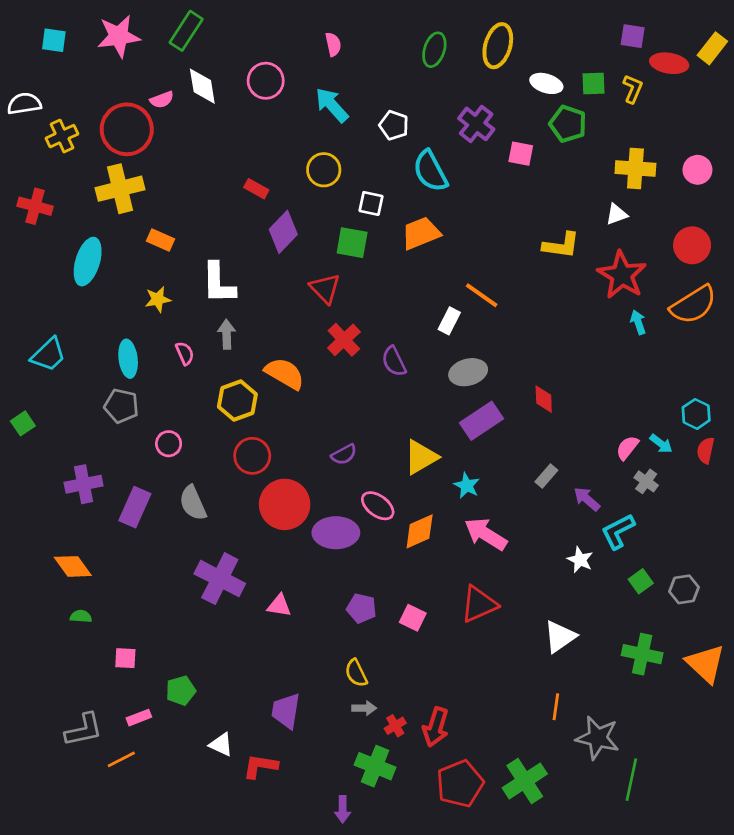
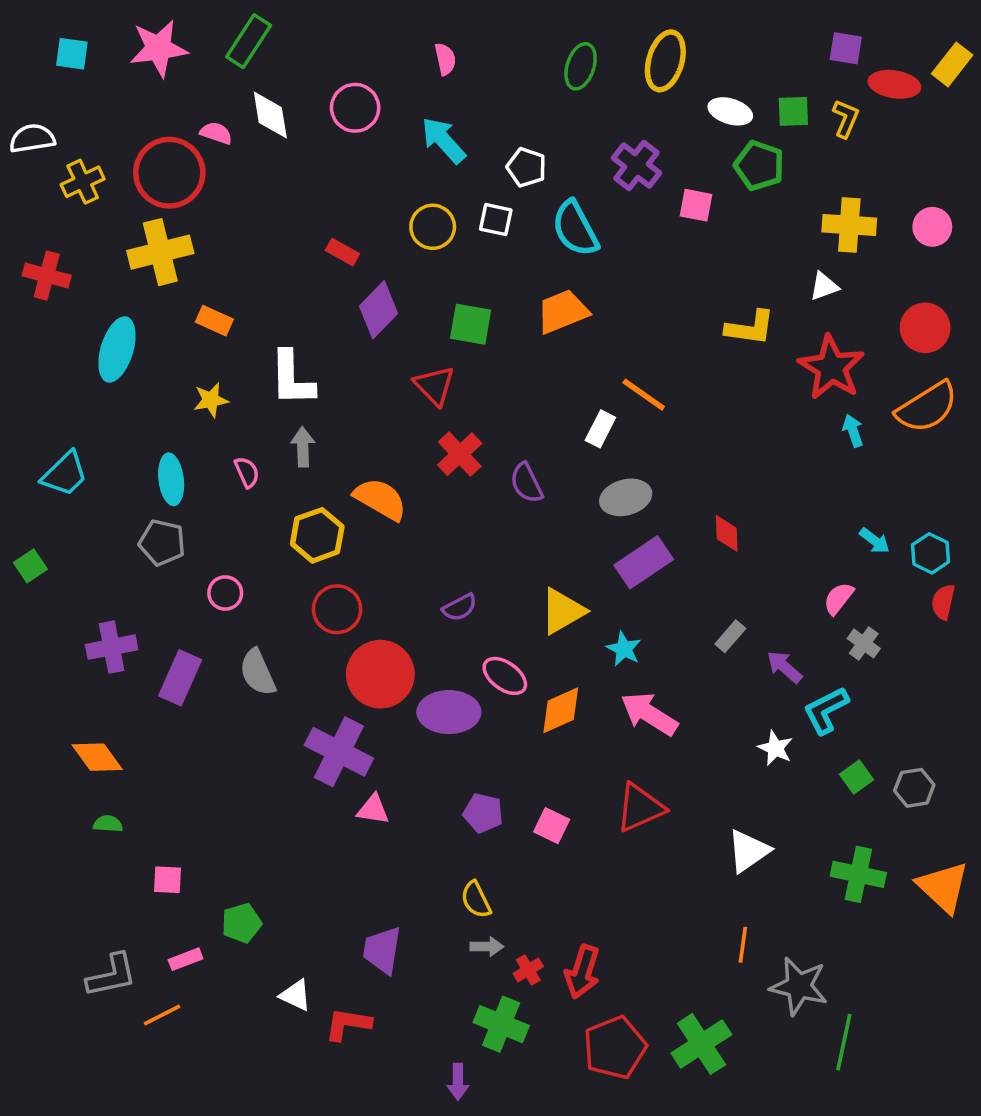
pink semicircle: (162, 100) -> (216, 133), turned -140
white square: (371, 204) -> (496, 220), moved
cyan arrow: (661, 444) -> (875, 541), moved
purple cross: (220, 579) -> (339, 752), moved

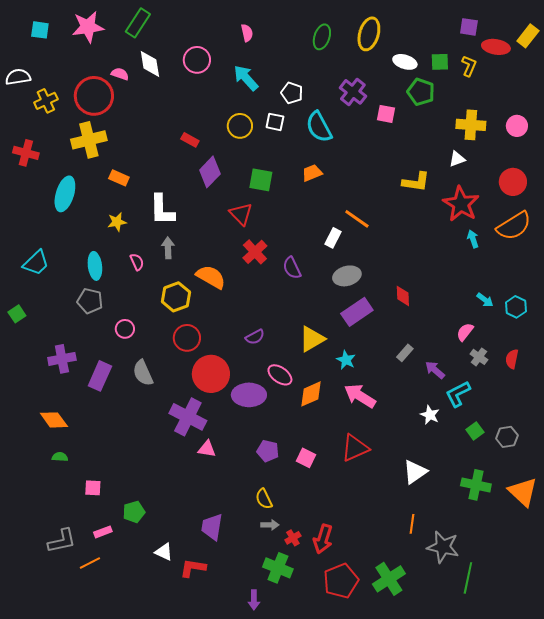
orange trapezoid: (563, 312) -> (312, 173), size x0.7
red semicircle: (943, 602) -> (512, 359), moved

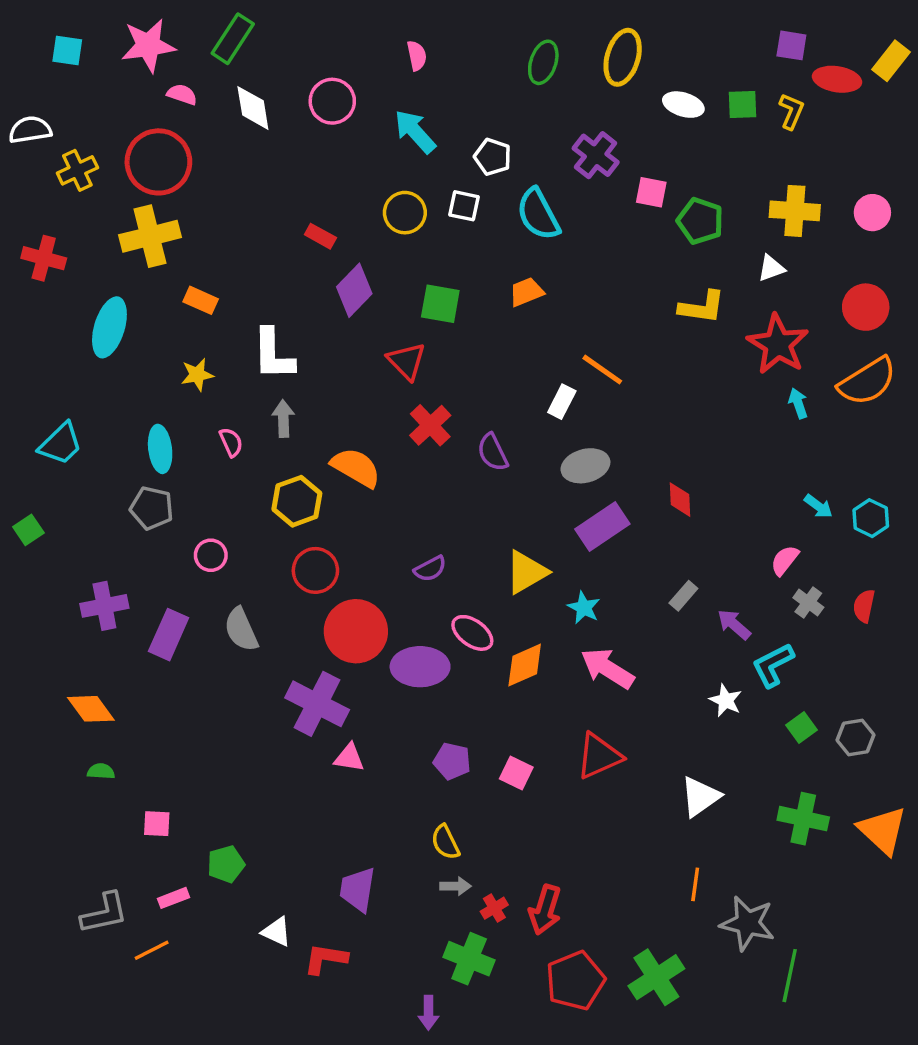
pink semicircle: (120, 74) -> (182, 94), moved
green pentagon: (421, 92) -> (700, 221), moved

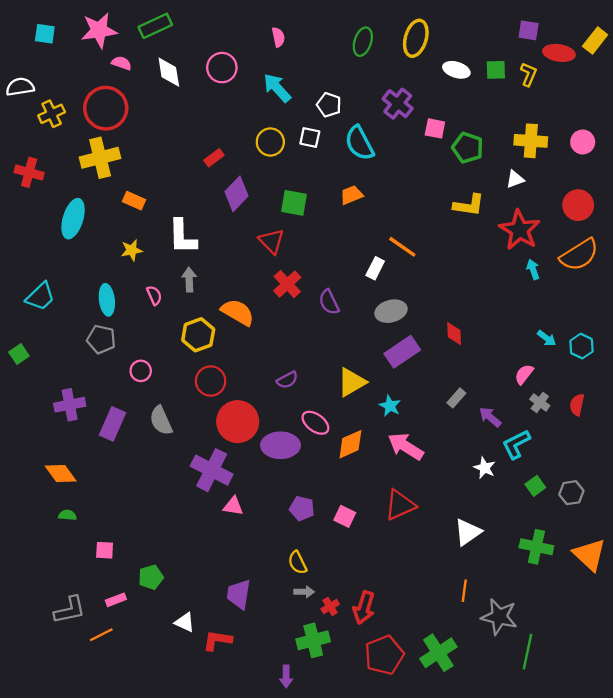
green rectangle: (233, 39) -> (155, 26), turned 32
red rectangle: (320, 236) -> (214, 158), turned -66
green cross: (469, 959) -> (313, 640), turned -36

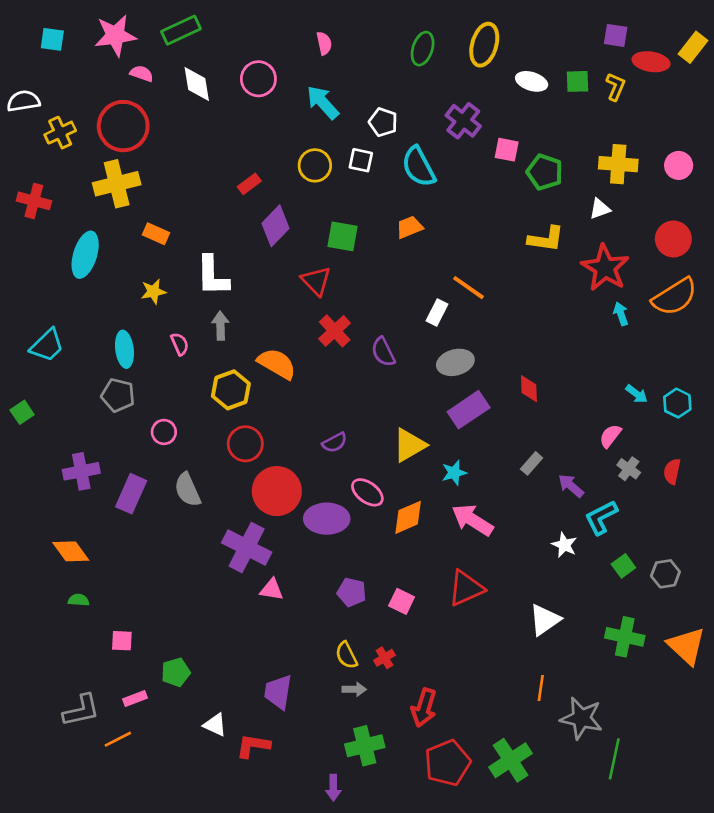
cyan star: (390, 406) -> (454, 473), turned 30
red cross: (330, 607) -> (384, 658), moved

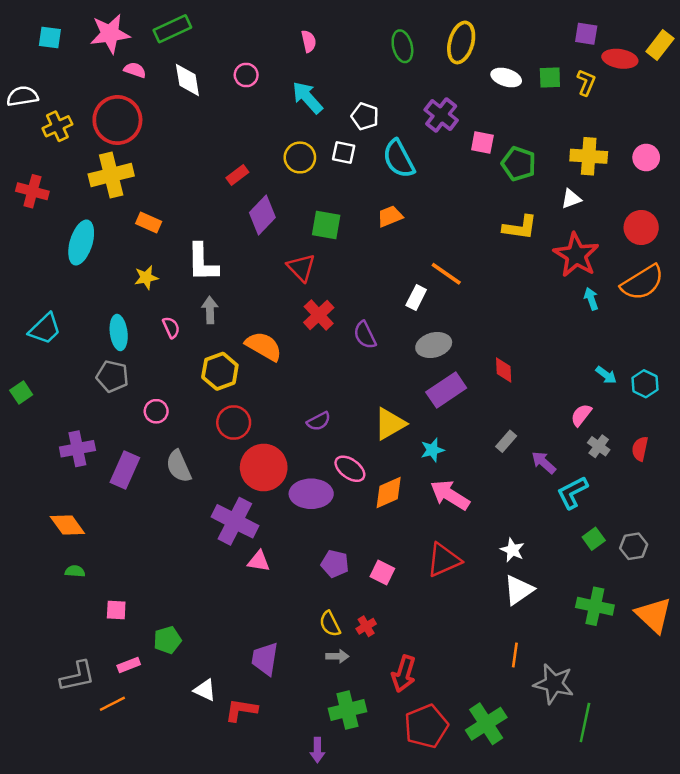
green ellipse: (423, 49) -> (402, 46), turned -32
pink circle: (258, 79) -> (246, 75), size x0.7
white star: (564, 545) -> (512, 550), moved

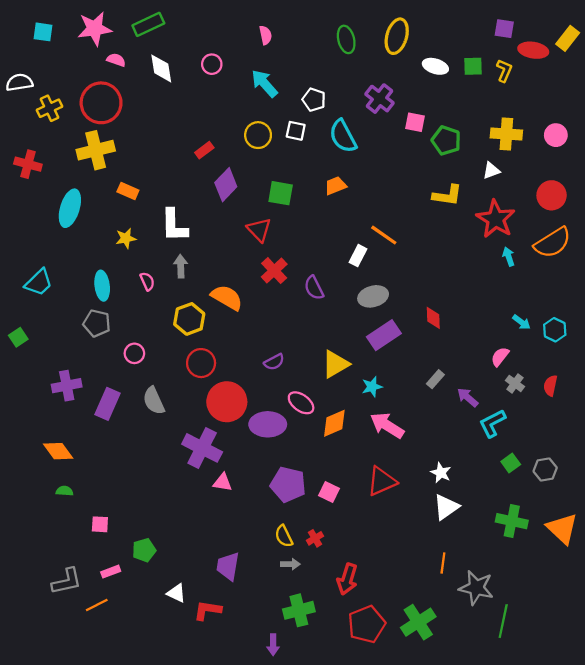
purple pentagon: (335, 564) -> (288, 485), size x1.5

